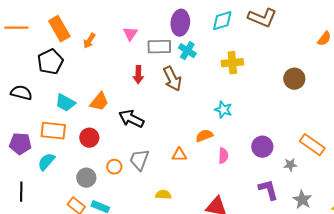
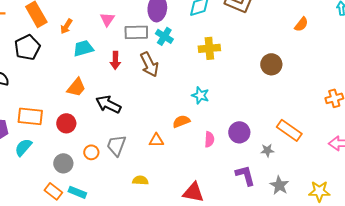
cyan trapezoid: (65, 103) -> (83, 48), moved, turned 135
pink semicircle: (223, 156) -> (209, 139), moved

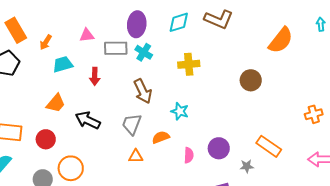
pink triangle: (107, 19) -> (87, 35), turned 49
orange semicircle: (301, 24) -> (281, 40), size x1.8
brown arrow: (149, 64) -> (143, 91), moved
gray trapezoid: (116, 145) -> (132, 124), moved
orange circle: (91, 152) -> (71, 168), size x1.6

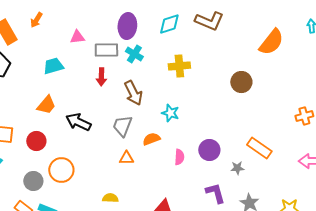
orange arrow: (46, 42) -> (36, 20), moved
red arrow: (95, 76) -> (101, 77), moved

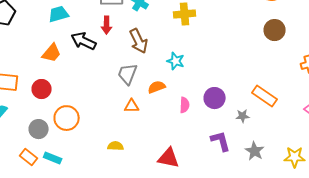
brown circle: (241, 82) -> (275, 30), moved
black arrow: (78, 122) -> (84, 41), moved

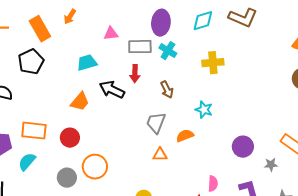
brown arrow: (139, 41) -> (167, 90), size x0.7
pink semicircle: (185, 105) -> (213, 184), moved

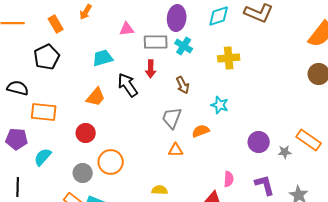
orange rectangle: (40, 29) -> (56, 24), size x0.7
black arrow: (112, 90) -> (128, 85), turned 30
orange rectangle: (34, 131) -> (44, 112), moved
gray star: (271, 165) -> (285, 152), moved

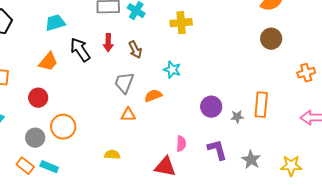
red arrow: (151, 69) -> (108, 43), moved
orange rectangle: (309, 140) -> (261, 105), turned 60

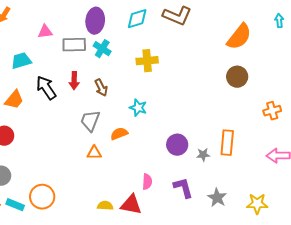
orange circle: (63, 127) -> (42, 197), moved
yellow semicircle: (112, 155) -> (105, 206), moved

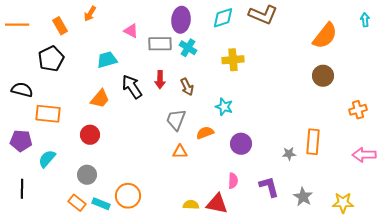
pink triangle: (45, 32) -> (131, 31), turned 35
purple circle: (177, 145) -> (241, 144), moved

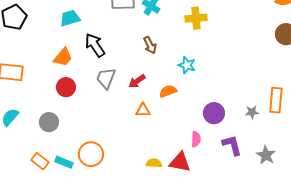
red arrow: (160, 80) -> (137, 81), moved, turned 54
gray trapezoid: (176, 120) -> (106, 78), moved
red circle: (90, 135) -> (66, 87), moved
purple circle: (241, 144) -> (214, 113), moved
gray circle: (87, 175) -> (49, 122), moved

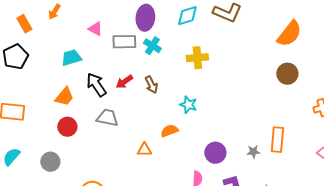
gray trapezoid: (106, 78) -> (107, 118), turned 80
red arrow: (137, 81) -> (124, 82), moved

